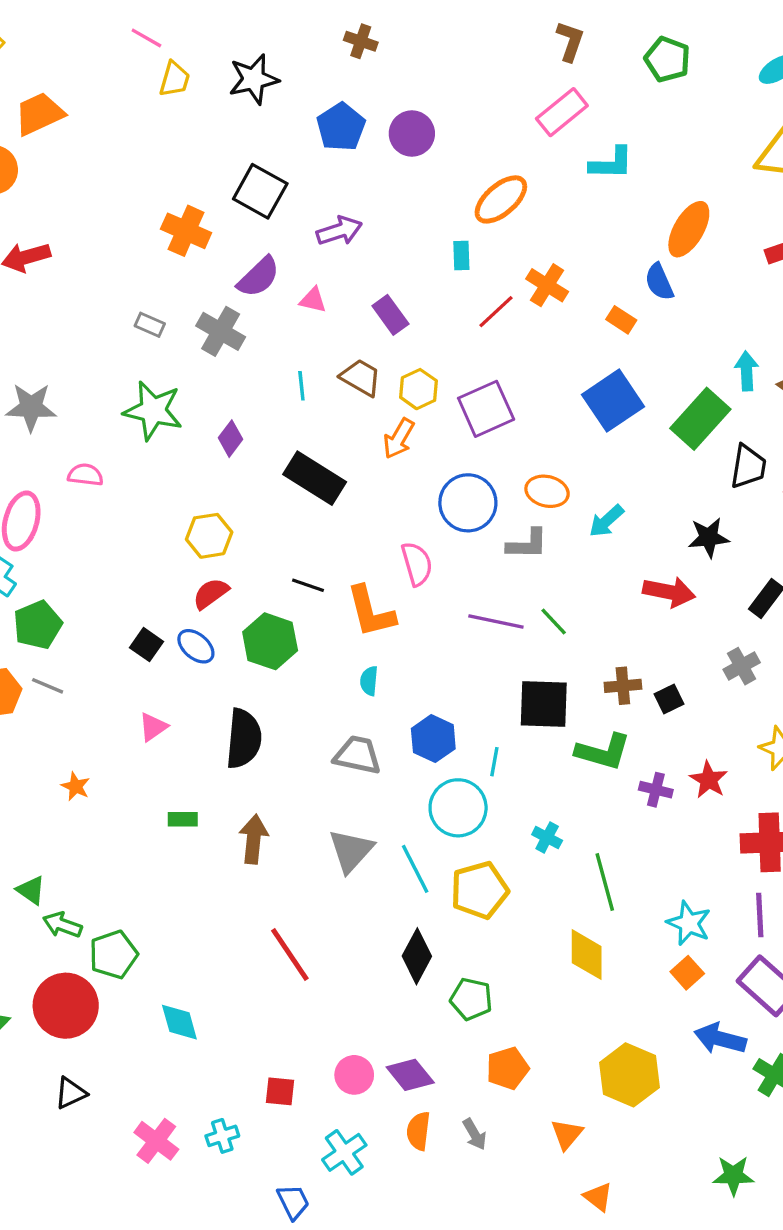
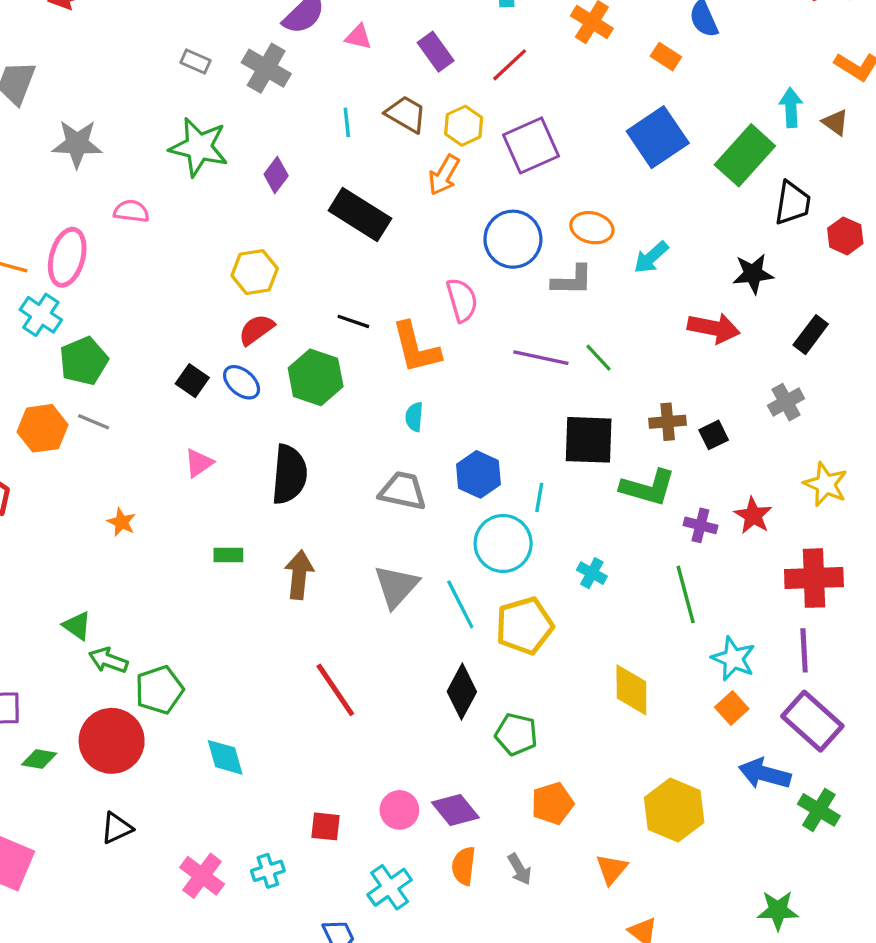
red line: (496, 312) -> (510, 65), moved
green line: (605, 882) -> (686, 594), moved

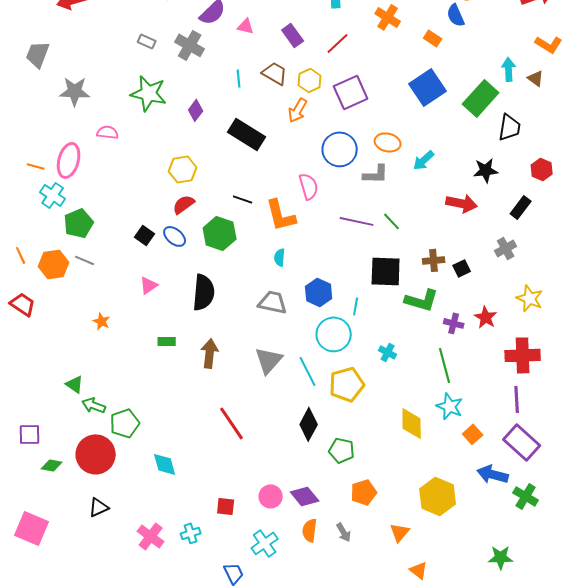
red hexagon: (845, 236) -> (542, 169), moved
cyan star: (733, 659) -> (450, 406), moved

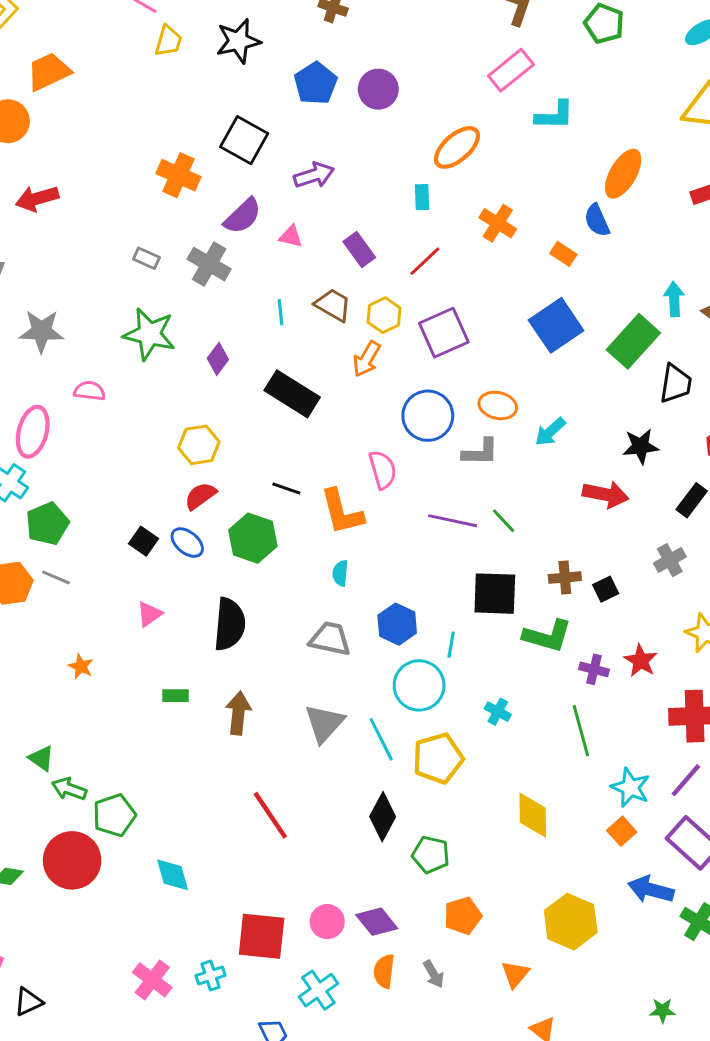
purple line: (517, 399) -> (686, 780), turned 44
cyan star: (450, 406) -> (630, 787), moved
red square: (226, 506) -> (262, 936), size x1.8
black triangle: (99, 507) -> (28, 1002), moved
green star: (501, 557) -> (663, 1011), size x0.7

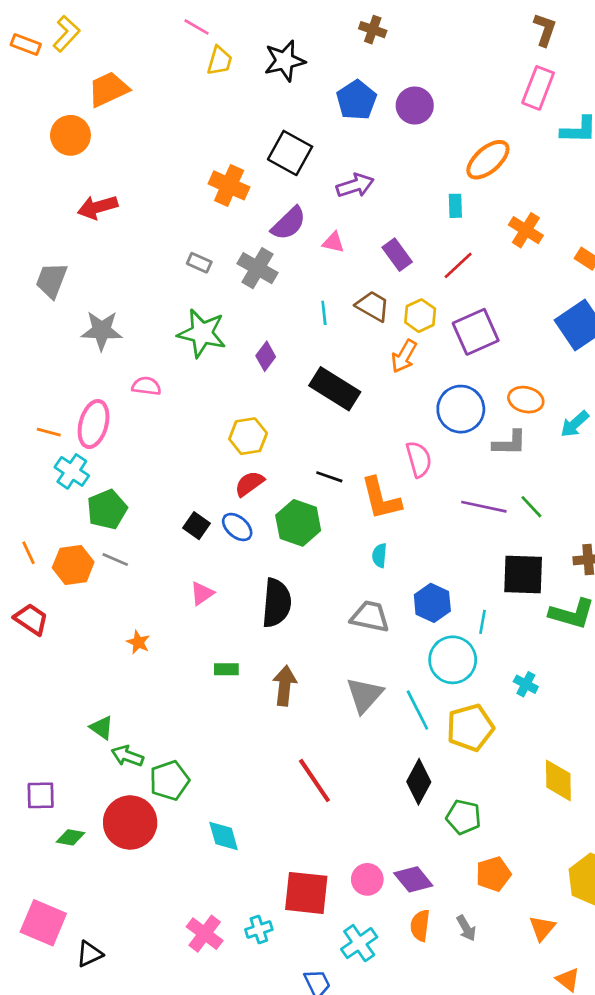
pink rectangle: (511, 70) -> (538, 88), turned -30

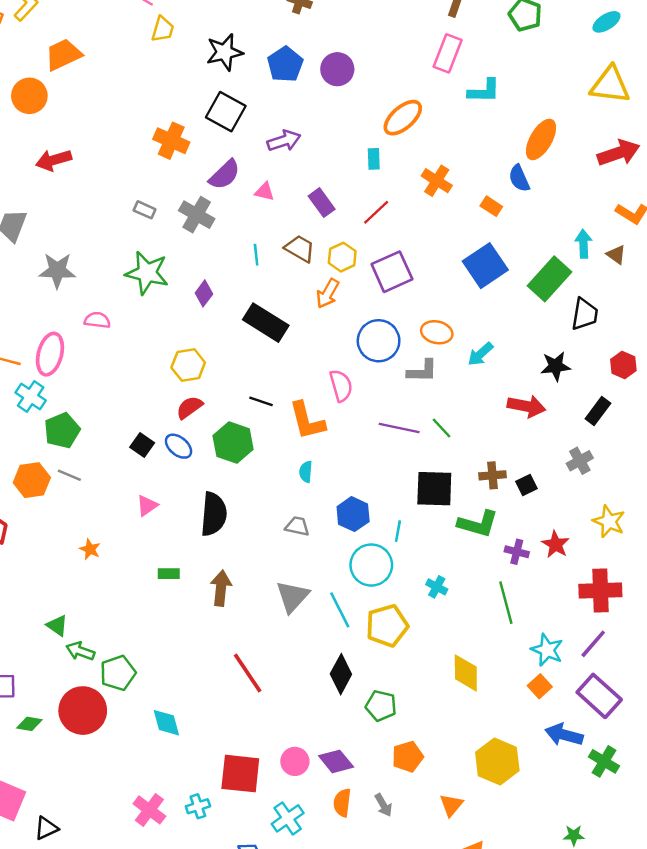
black star: (285, 61) -> (225, 52), moved
gray trapezoid: (370, 616) -> (297, 526), size x0.7

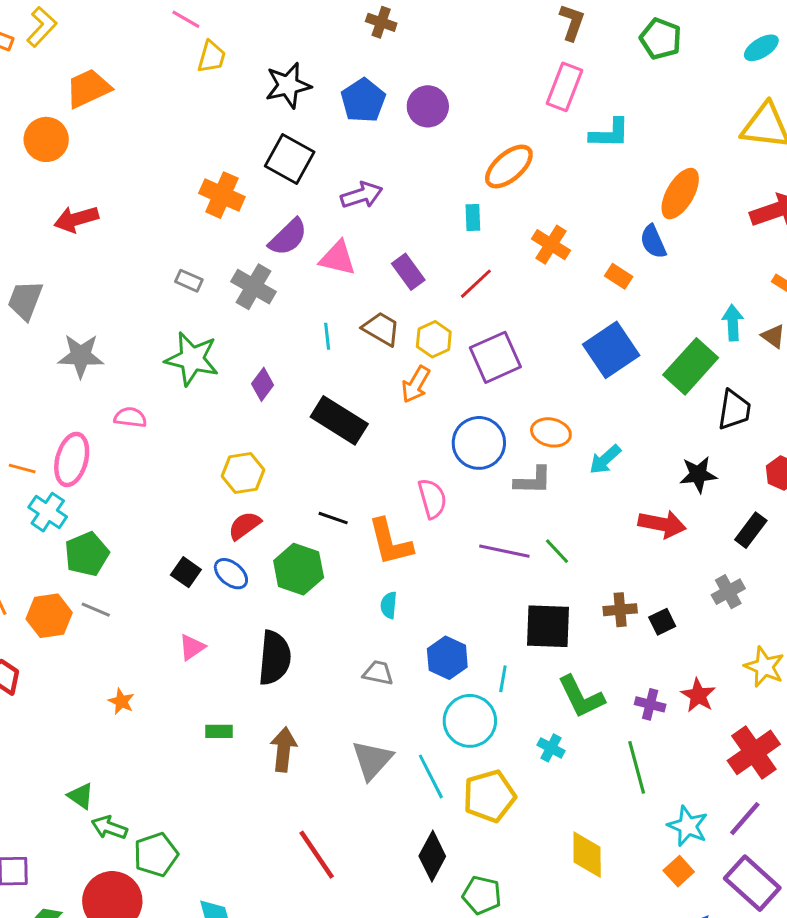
pink triangle: (265, 192) -> (338, 258), size x1.5
green L-shape: (478, 524) -> (581, 697), moved, turned 48
red cross: (600, 590) -> (754, 752), turned -33

